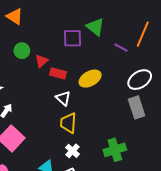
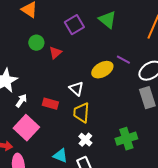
purple square: (73, 38) -> (74, 25), moved, turned -30
purple line: (121, 48) -> (123, 60), moved
red rectangle: (58, 73) -> (50, 104), moved

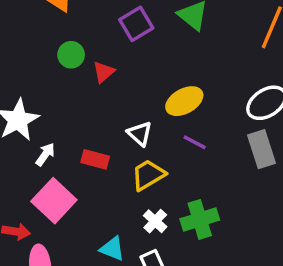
purple line: (123, 60) -> (195, 142), moved
yellow trapezoid: (81, 113) -> (148, 175), turned 55
green cross: (126, 139) -> (200, 219), moved

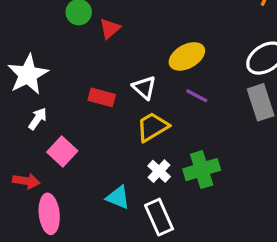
white arrow: (45, 154) -> (38, 119), moved
red rectangle: (95, 159) -> (102, 97), moved
pink square: (54, 201) -> (62, 152), size x0.7

